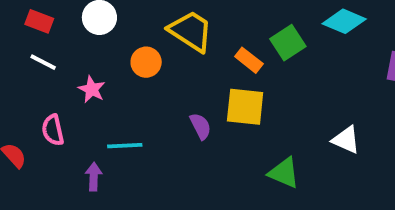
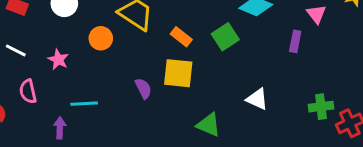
green square: (288, 43) -> (225, 37), moved
white line: (43, 62) -> (16, 50), moved

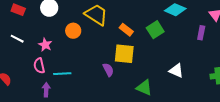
purple semicircle: (143, 88) -> (108, 70), moved
pink semicircle: (28, 91) -> (39, 66), moved

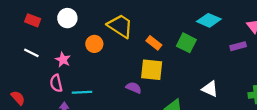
green square: (155, 30) -> (186, 43), turned -30
purple rectangle: (201, 33) -> (238, 46), turned 64
purple semicircle: (108, 70) -> (134, 88), turned -40

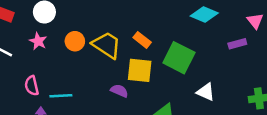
yellow trapezoid: (120, 26) -> (107, 45), moved
green square: (186, 43) -> (179, 58), moved, size x1.4
pink star: (63, 60) -> (38, 41), moved

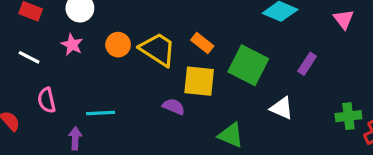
purple rectangle: (237, 44) -> (307, 64), moved, turned -42
pink semicircle: (32, 86) -> (47, 100), moved

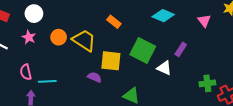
orange rectangle: (202, 43) -> (114, 22), moved
pink semicircle: (47, 100) -> (26, 72), moved
white triangle: (282, 108) -> (164, 68), moved

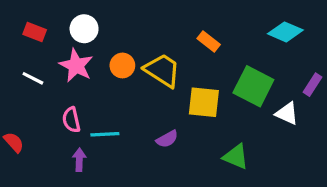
pink star: (29, 37) -> (76, 65), size x1.5
purple semicircle: (94, 77) -> (167, 139), moved, turned 128

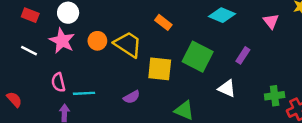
white triangle: (287, 113) -> (227, 88), moved

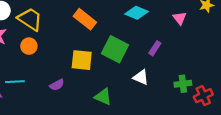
orange rectangle: (163, 22) -> (85, 19), size x1.5
orange circle: (97, 41) -> (29, 46), moved
yellow trapezoid: (128, 44) -> (30, 19), moved

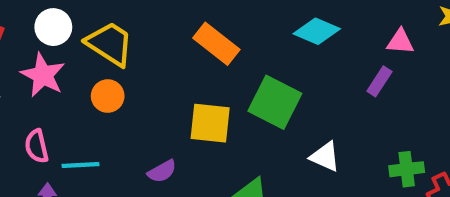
pink triangle: (180, 18) -> (400, 42), turned -48
purple rectangle: (155, 48) -> (379, 81), moved

